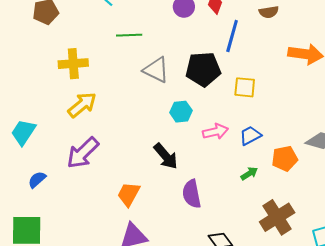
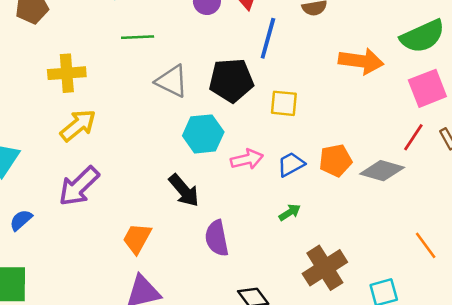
cyan hexagon: (181, 112) -> (203, 134), size x1.4
orange pentagon: (285, 159) -> (335, 160), moved

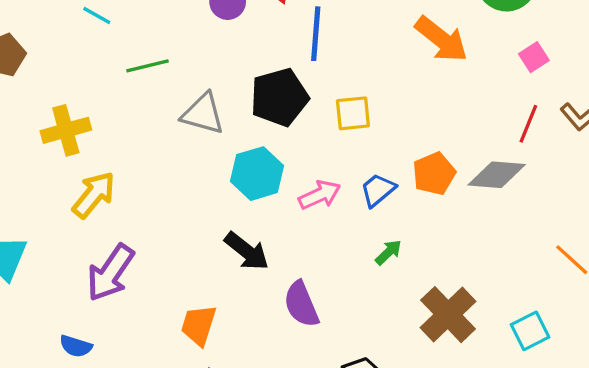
orange arrow: (361, 61) -> (441, 39), turned 42
pink square: (427, 88) -> (534, 57), size x0.6
blue semicircle: (21, 220) -> (76, 346), moved, turned -110

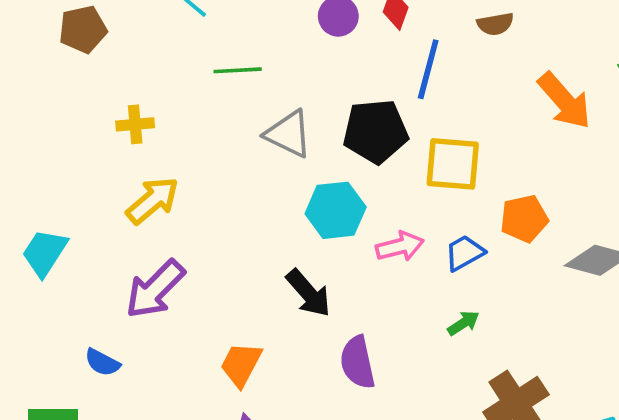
yellow square: (353, 113) -> (453, 164), size x1.4
yellow cross: (66, 130) -> (135, 124), size x0.7
orange pentagon: (434, 174) -> (524, 219), moved

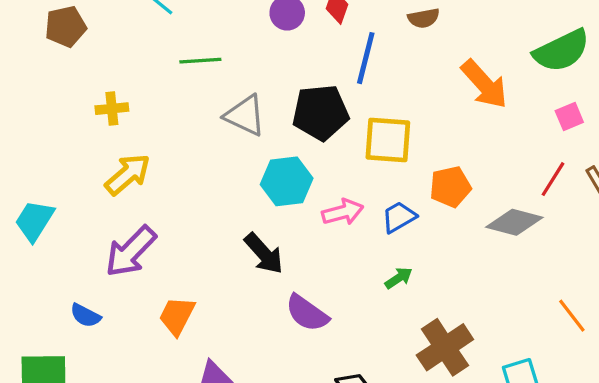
purple semicircle: (357, 362) -> (307, 313), turned -42
orange trapezoid: (241, 364) -> (177, 316), moved

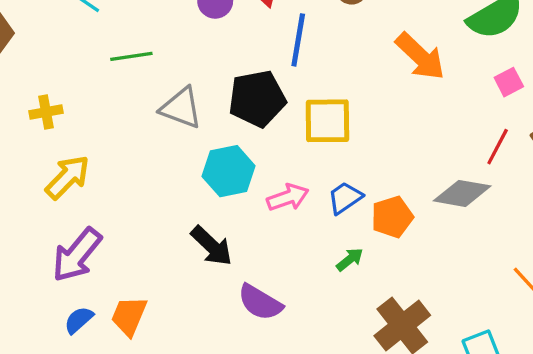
orange pentagon: (450, 187) -> (392, 217), moved
blue semicircle: (85, 316) -> (79, 320), moved, turned 116

